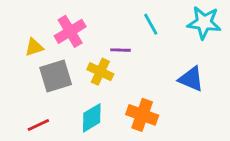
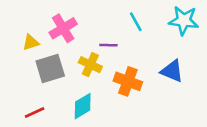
orange cross: (142, 115) -> (128, 81), moved

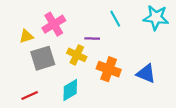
blue triangle: (172, 71) -> (146, 74), moved

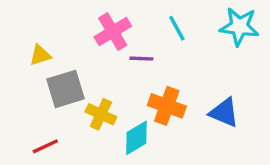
pink cross: (54, 24) -> (113, 32), moved
yellow cross: (77, 55) -> (101, 114), moved
cyan diamond: (70, 90) -> (136, 138), moved

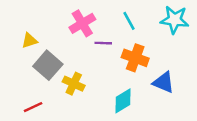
gray square: (66, 89) -> (48, 65), turned -32
orange cross: (167, 106) -> (135, 58), moved
cyan diamond: (136, 138) -> (123, 101), moved

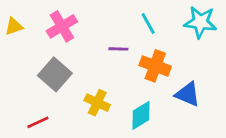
pink cross: (82, 23) -> (62, 26), moved
yellow triangle: (29, 41) -> (14, 26), moved
yellow cross: (74, 84) -> (97, 103), moved

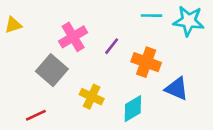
cyan line: (148, 24) -> (151, 16), moved, turned -60
pink cross: (62, 26) -> (73, 37), moved
purple line: (118, 49) -> (112, 46), turned -54

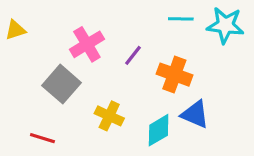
blue triangle: (177, 89) -> (195, 114), moved
red line: (36, 115) -> (42, 138), turned 42

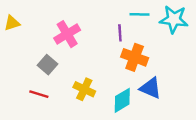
purple line: (133, 55) -> (120, 33), moved, turned -42
gray square: (62, 84) -> (47, 65), size x0.7
red line: (42, 138) -> (39, 94), moved

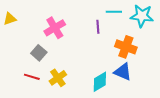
orange cross: (135, 57) -> (126, 47), moved
yellow cross: (84, 89) -> (58, 78), moved, turned 30

